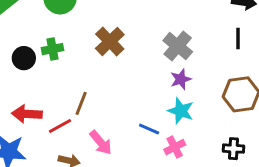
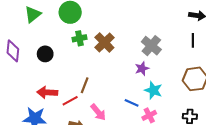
green cross: (52, 49) -> (79, 38), moved
purple star: (181, 79) -> (142, 69), moved

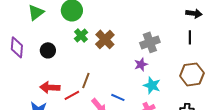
green cross: (79, 38) -> (81, 35), turned -32
gray cross: (151, 46) -> (150, 42), turned 30
blue line: (132, 103) -> (118, 97), moved

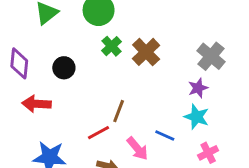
gray cross: (150, 42) -> (211, 56), turned -30
cyan star: (152, 85) -> (197, 117), moved
red arrow: (50, 87) -> (37, 104), moved

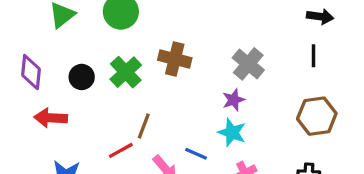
green cross: (111, 46) -> (126, 72), moved, size x1.4
brown cross: (146, 52) -> (175, 59), turned -32

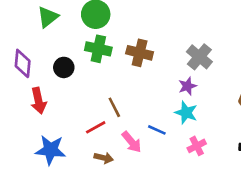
green cross: (126, 72) -> (98, 49), moved, turned -35
red arrow: (51, 118) -> (39, 101), turned -105
brown line: (144, 126) -> (114, 107), turned -48

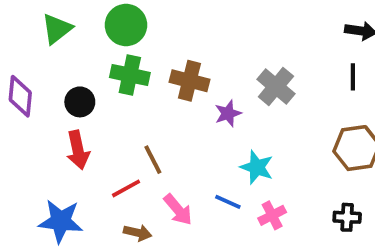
purple star: (187, 86) -> (228, 113), moved
red arrow: (39, 101) -> (78, 150), moved
blue line: (157, 130) -> (228, 202), moved

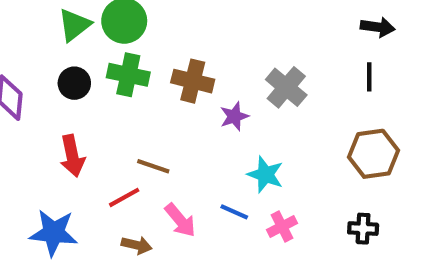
green triangle: (57, 29) -> (74, 25), moved
black circle: (80, 102) -> (74, 83), moved
brown line: (153, 160) -> (153, 166), turned -44

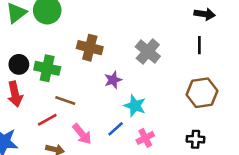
green cross: (128, 75) -> (47, 68), moved
black circle: (74, 83) -> (19, 64), moved
purple star: (234, 116) -> (113, 80), moved
blue line: (234, 212) -> (116, 129), turned -66

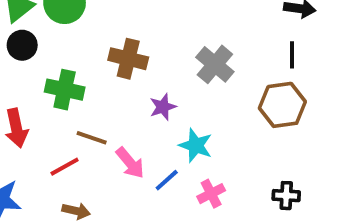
black circle: (19, 64) -> (22, 45), moved
brown hexagon: (202, 93) -> (282, 105), moved
pink arrow: (82, 134) -> (130, 163), moved

